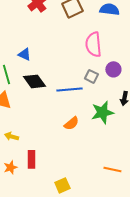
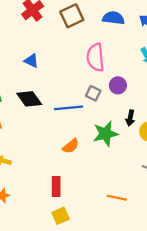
blue triangle: (24, 54) -> (31, 61), moved
red rectangle: (31, 159) -> (56, 186), moved

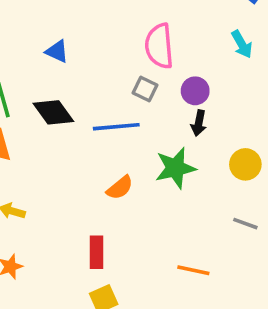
gray square: (93, 93) -> (145, 89), moved
black arrow: (130, 118) -> (199, 123), moved

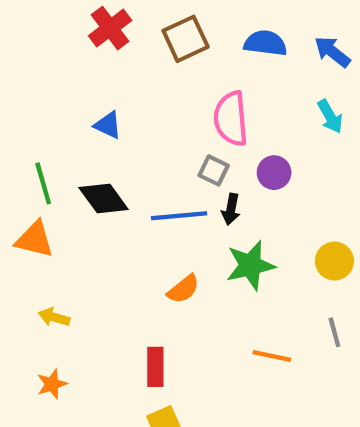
black arrow: (199, 123) -> (231, 209), moved
gray line: (245, 224) -> (334, 332), turned 55
orange line: (193, 270) -> (272, 356), moved

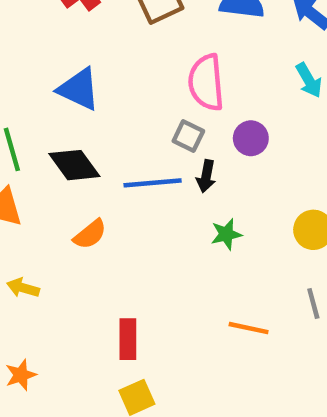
blue triangle: (108, 125) -> (79, 89), size x1.5
green star: (250, 265) -> (226, 234), size x0.6
orange semicircle: (183, 289) -> (90, 234), moved
orange star: (52, 384) -> (21, 375), moved

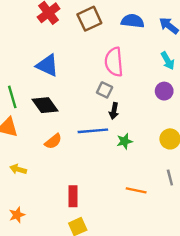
purple circle: (251, 138) -> (164, 91), moved
blue line: (153, 183) -> (93, 131), moved

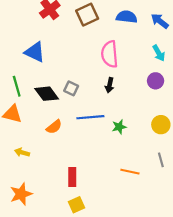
blue triangle: (47, 65) -> (35, 52), moved
gray square: (105, 90) -> (71, 88), moved
black arrow: (114, 111) -> (110, 85), moved
orange star: (17, 215) -> (21, 194), size x1.5

